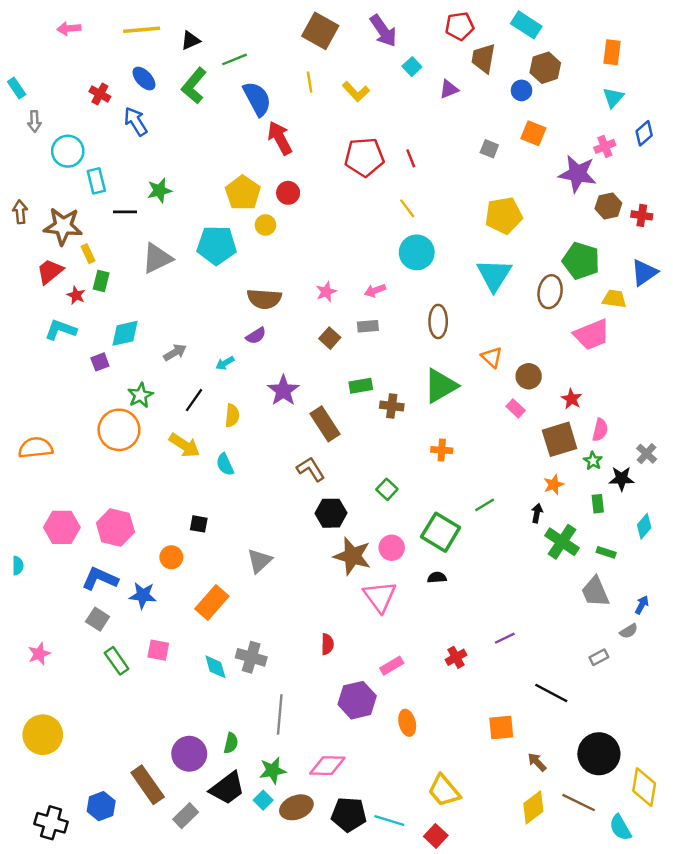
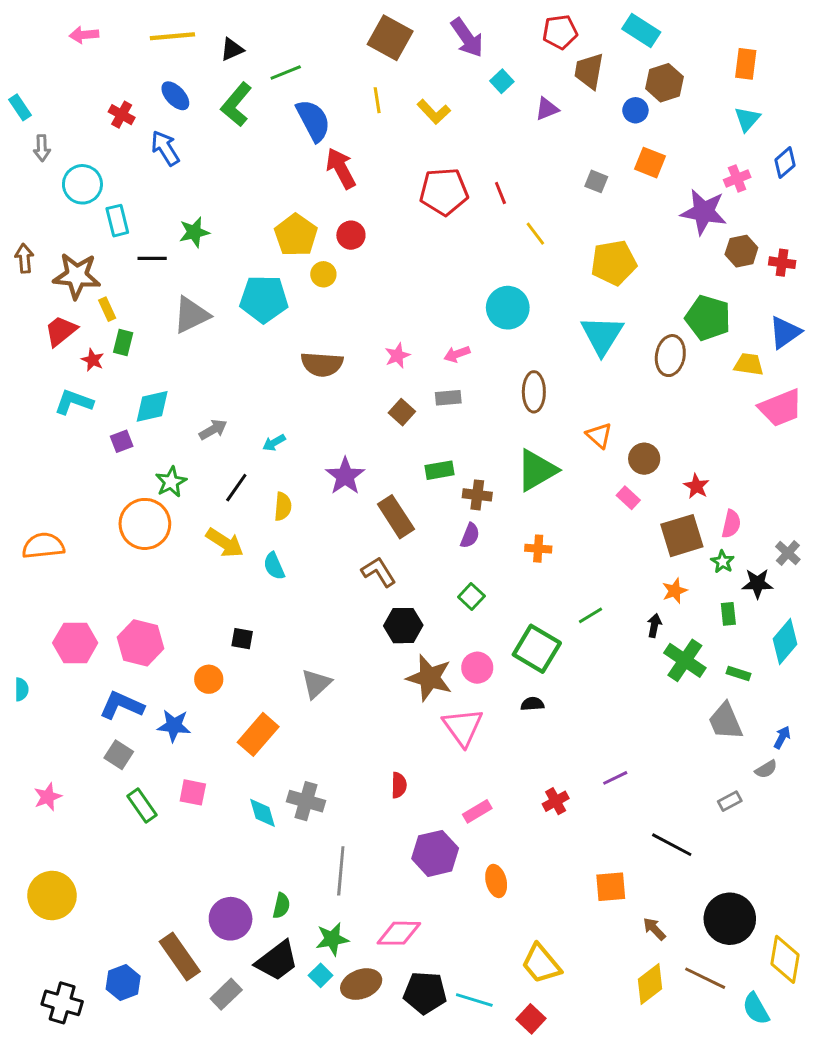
yellow line: (407, 208) -> (535, 234), moved
pink trapezoid: (592, 335) -> (781, 408), moved
purple semicircle: (256, 336) -> (470, 536), moved, turned -36
cyan diamond: (644, 526) -> (785, 642), size x1.4

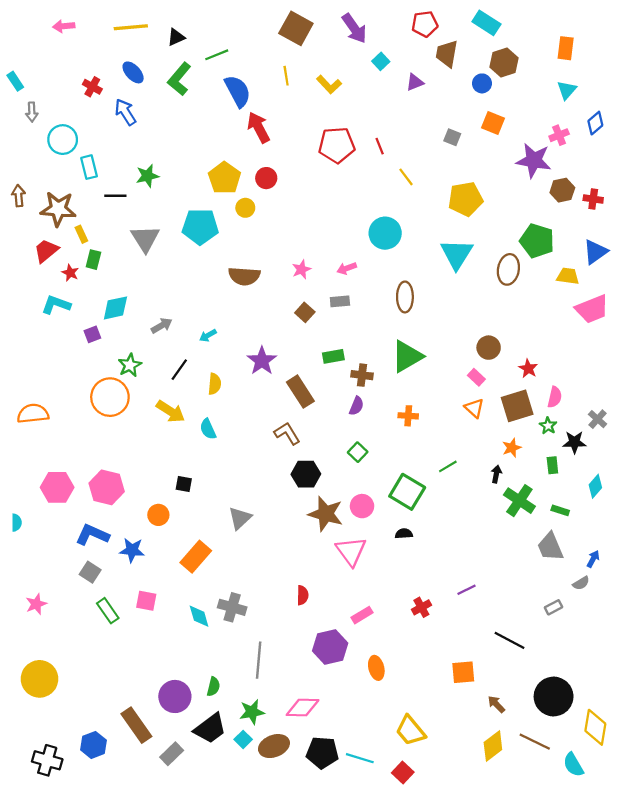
gray triangle: (191, 315) -> (145, 239), turned -36
orange triangle: (599, 435) -> (474, 408), moved
cyan diamond: (785, 642) -> (595, 486), size x0.7

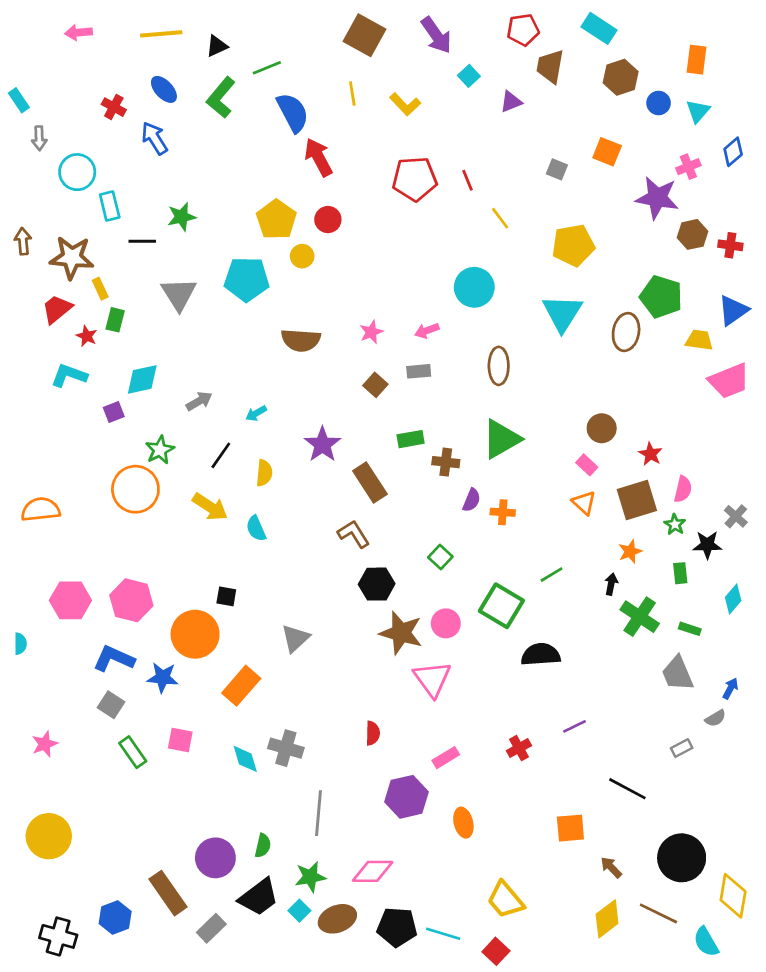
blue circle: (482, 83) -> (659, 103), moved
purple semicircle: (357, 406) -> (472, 500), moved
orange circle: (158, 515) -> (195, 634), size x1.8
black semicircle: (404, 534) -> (541, 655), moved, size x1.8

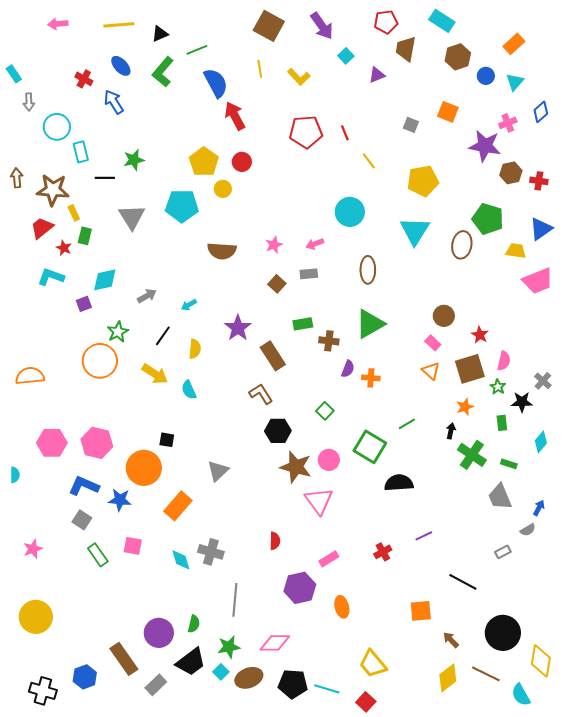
orange rectangle: (697, 60) -> (514, 44), turned 40

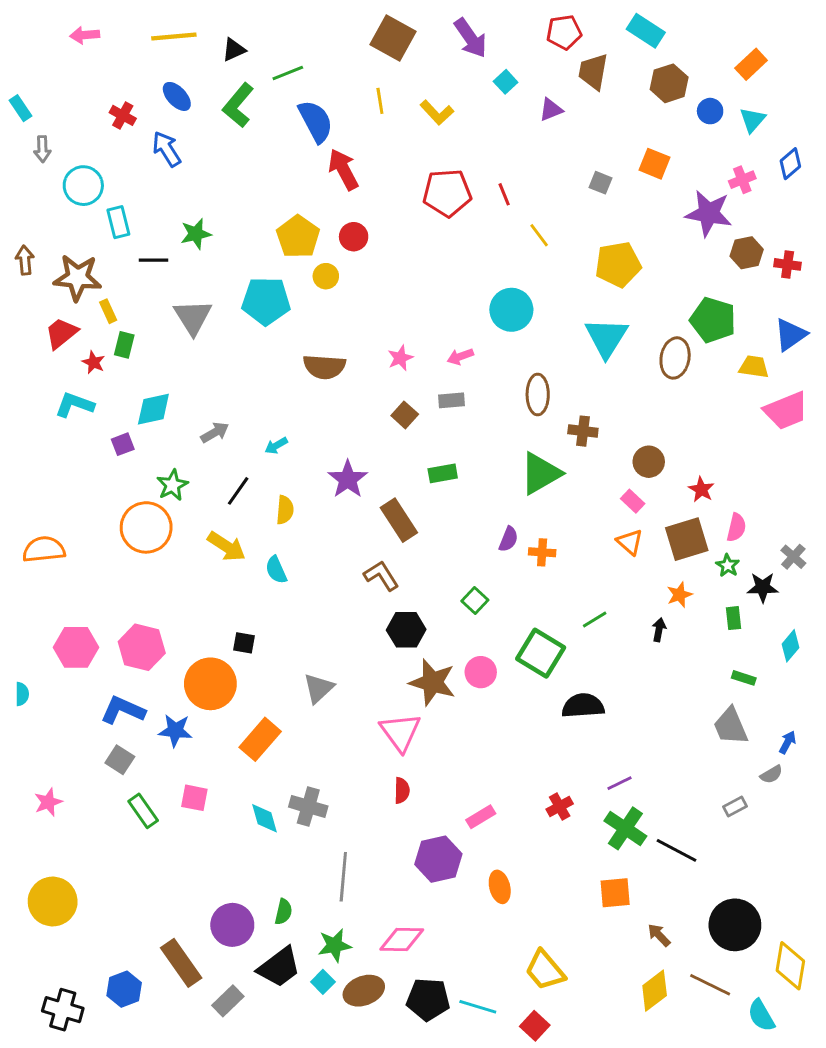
brown cross: (329, 341) -> (583, 431), moved
green cross: (472, 455) -> (625, 828), moved
pink triangle: (319, 501) -> (400, 732), moved

